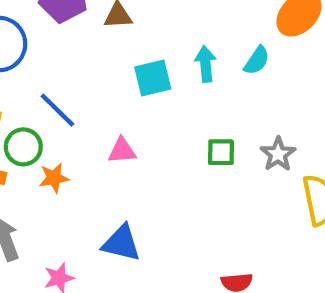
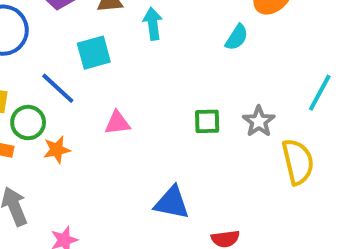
cyan arrow: (205, 64) -> (153, 24), moved
cyan square: (153, 78) -> (94, 53), moved
blue triangle: (121, 243) -> (172, 203), moved

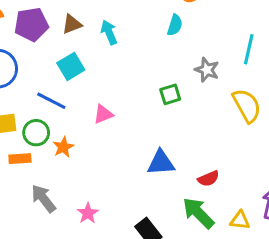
gray star: (259, 121) -> (207, 70), moved

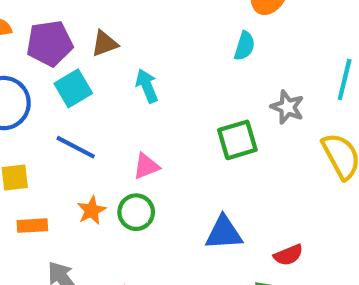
cyan arrow: (109, 32) -> (147, 86), moved
cyan square: (71, 66) -> (73, 88), moved
green square: (170, 94) -> (237, 140), size x1.4
green circle: (36, 133) -> (136, 212), moved

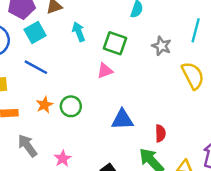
green square: (237, 140) -> (115, 43), moved, turned 35
pink triangle: (146, 166) -> (105, 71), moved
red semicircle: (288, 255) -> (160, 133), turned -70

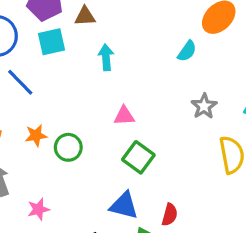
green square: (115, 43) -> (138, 157), moved
blue line: (36, 67) -> (20, 82), moved
blue triangle: (122, 120) -> (124, 205), moved

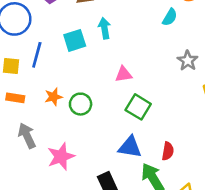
cyan square: (51, 42) -> (75, 40), moved
blue line: (20, 82) -> (37, 55), turned 65
pink star: (38, 209) -> (61, 157), size x1.5

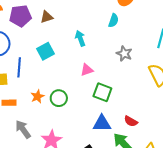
cyan arrow: (105, 28) -> (80, 38), moved
gray star: (188, 61) -> (124, 54), moved
red semicircle: (168, 151) -> (131, 121), turned 120

